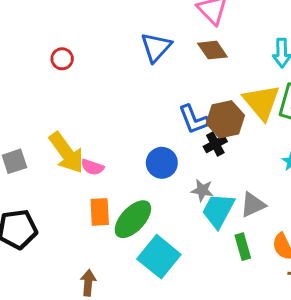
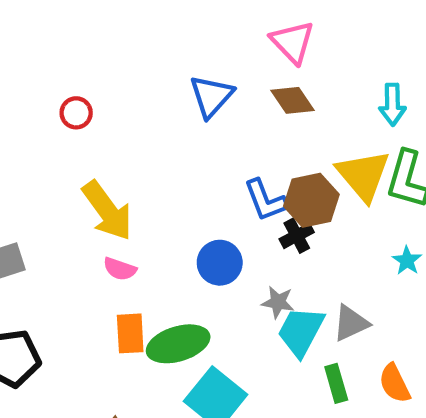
yellow arrow: (66, 153) -> (107, 211), moved
green ellipse: (133, 219) -> (178, 344), turned 30

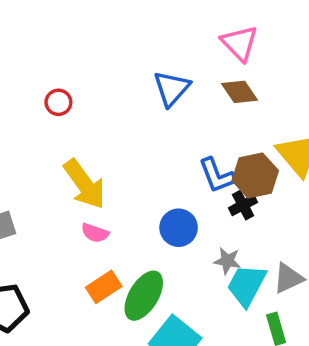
orange rectangle: (130, 333) -> (104, 287), turned 60
green ellipse: (178, 344) -> (144, 296), turned -42

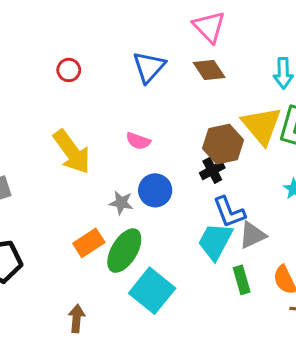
red circle: (58, 102) -> (69, 70), moved
blue L-shape: (217, 175) -> (229, 212), moved
pink semicircle: (95, 233) -> (138, 141), moved
gray star: (227, 261) -> (121, 203), moved

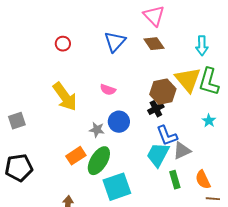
cyan square: (152, 291) -> (117, 187), turned 32

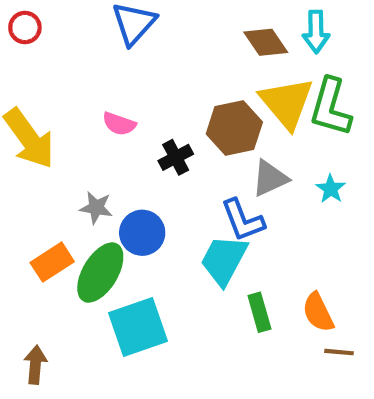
brown diamond: (154, 44) -> (266, 42), moved
black cross: (156, 109) -> (176, 157), moved
blue circle: (119, 122) -> (142, 233), moved
gray triangle: (182, 151) -> (270, 178), moved

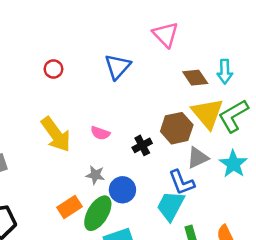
green L-shape: (331, 107) -> (233, 116), turned 44
pink semicircle: (119, 124) -> (100, 133), moved
cyan star: (331, 189) -> (233, 164), size x1.6

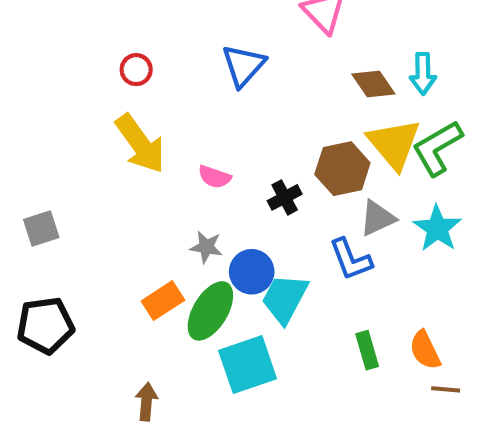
yellow arrow: (56, 134) -> (140, 144), moved
cyan trapezoid: (171, 206) -> (285, 299), moved

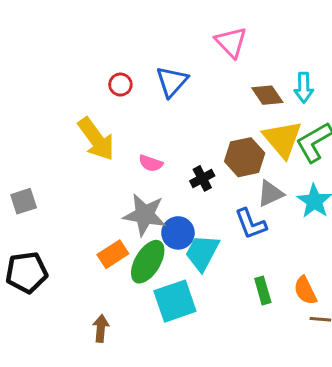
red circle: (136, 70) -> (120, 85), moved
gray star: (206, 247) -> (145, 215), size x1.8

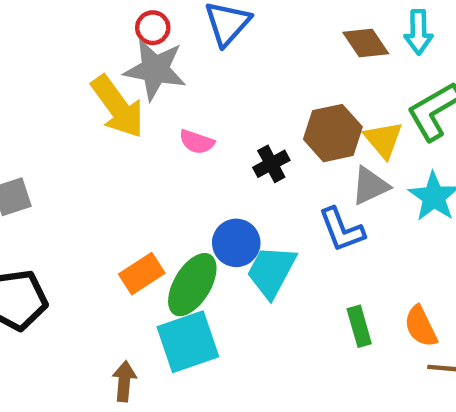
yellow triangle: (282, 139) -> (383, 140), moved, size x0.7
gray star: (145, 215) -> (155, 69), moved
cyan square: (175, 301) -> (188, 342), moved

